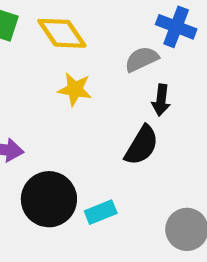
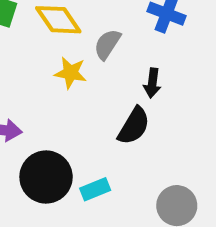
gray semicircle: (142, 59) -> (107, 44), moved, turned -32

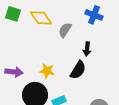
yellow star: (71, 73) -> (47, 71), moved

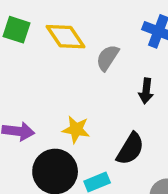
black semicircle: (78, 70) -> (130, 149), moved

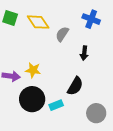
yellow star: (76, 129) -> (33, 70), moved

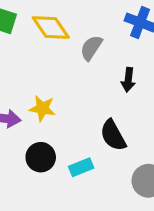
black semicircle: (75, 86) -> (113, 135), turned 120
black circle: (32, 99) -> (41, 157), size x0.7

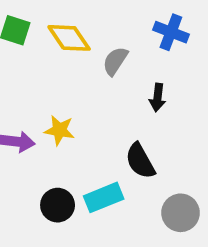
black circle: (41, 157) -> (58, 205), moved
cyan rectangle: (81, 167) -> (104, 197), size x1.4

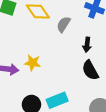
black semicircle: (140, 161) -> (90, 70), moved

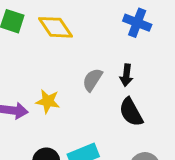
gray semicircle: (64, 24) -> (92, 80), moved

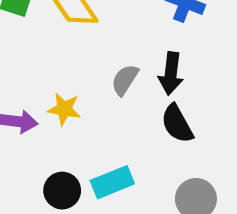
black arrow: (126, 75) -> (171, 73), size x1.4

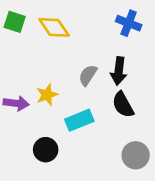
yellow star: (64, 109) -> (47, 95), turned -30
cyan rectangle: (112, 182) -> (79, 120), moved

